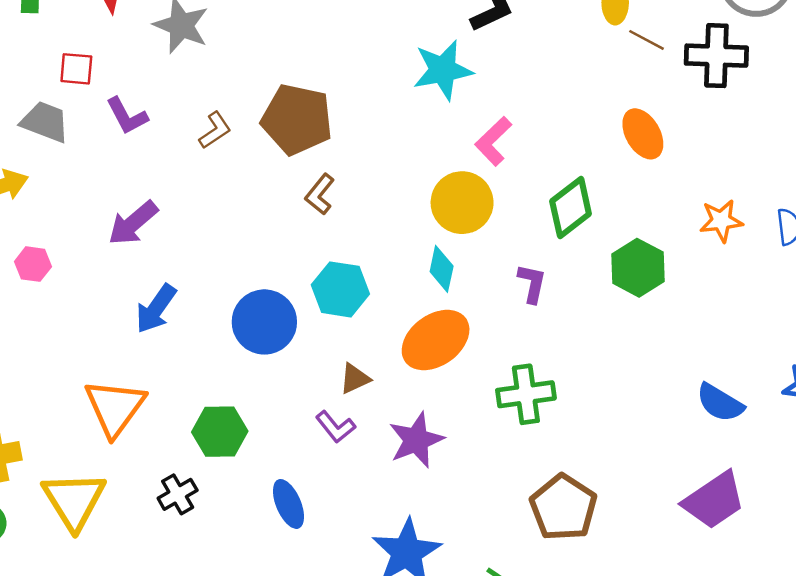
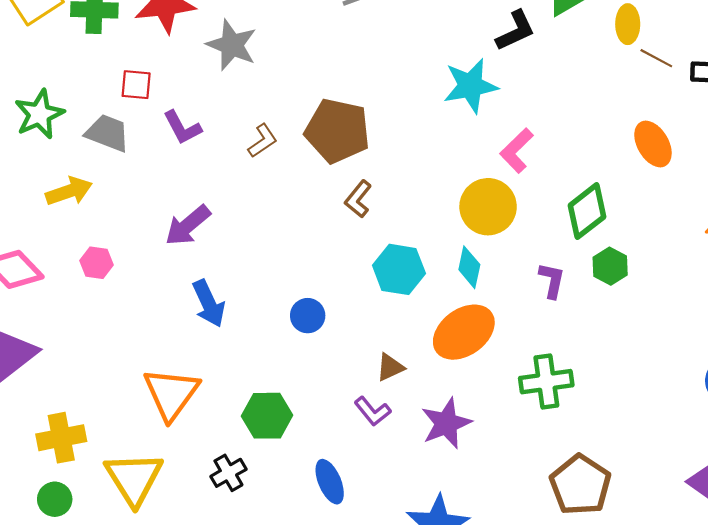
green hexagon: (638, 268) -> (610, 266), moved, size x0.7
cyan hexagon: (340, 289) -> (399, 269), moved
blue arrow: (156, 309) -> (209, 303), turned -60
blue circle: (264, 322) -> (308, 316), size x0.6

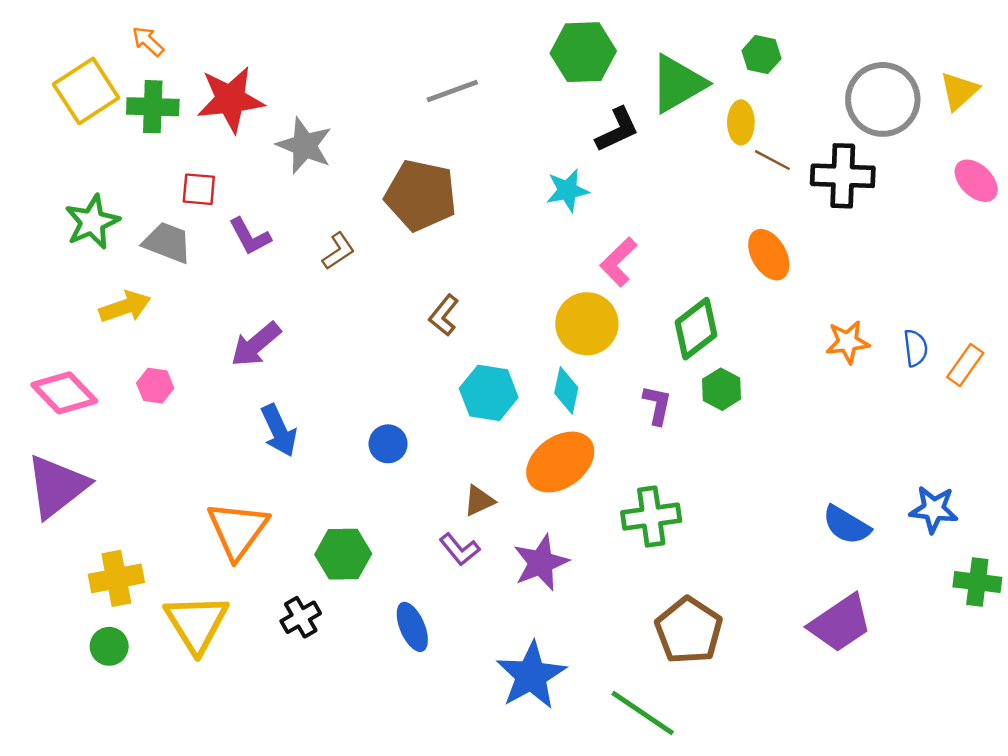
cyan star: (470, 86) -> (567, 190), size x0.7
brown pentagon: (337, 131) -> (421, 195), moved

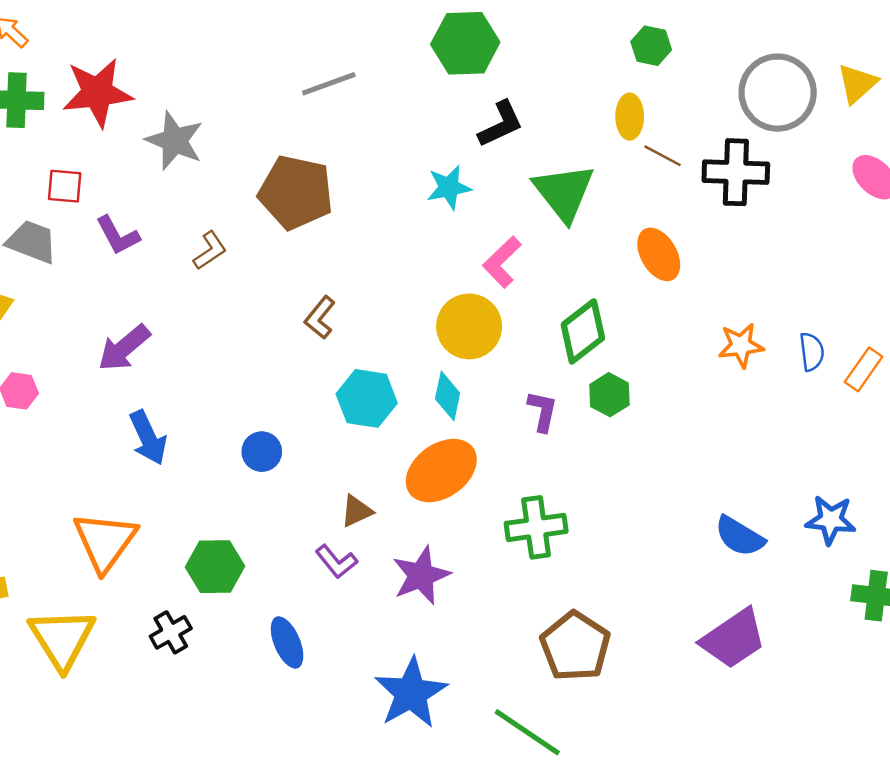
green triangle: (678, 84) -> (564, 192), moved, turned -38

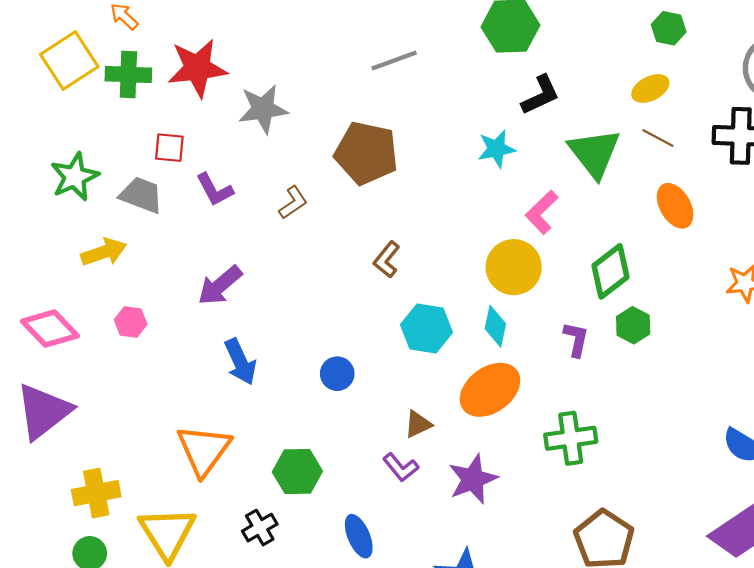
yellow ellipse: (630, 117) -> (650, 88), turned 63
gray star: (175, 141) -> (263, 109), turned -30
brown line: (663, 156) -> (658, 138), moved

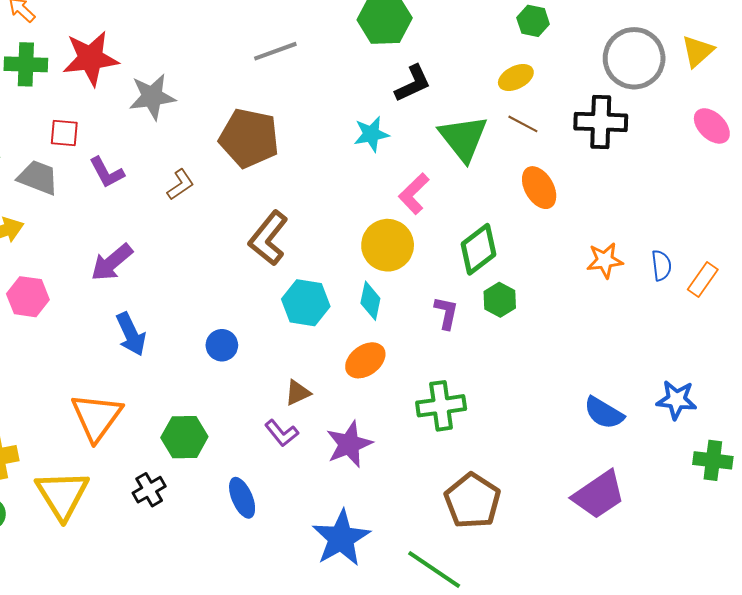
brown L-shape: (387, 260) -> (268, 238), size x1.6
pink hexagon: (131, 322) -> (28, 297), size x1.4
orange ellipse: (490, 390) -> (365, 360), size x0.7

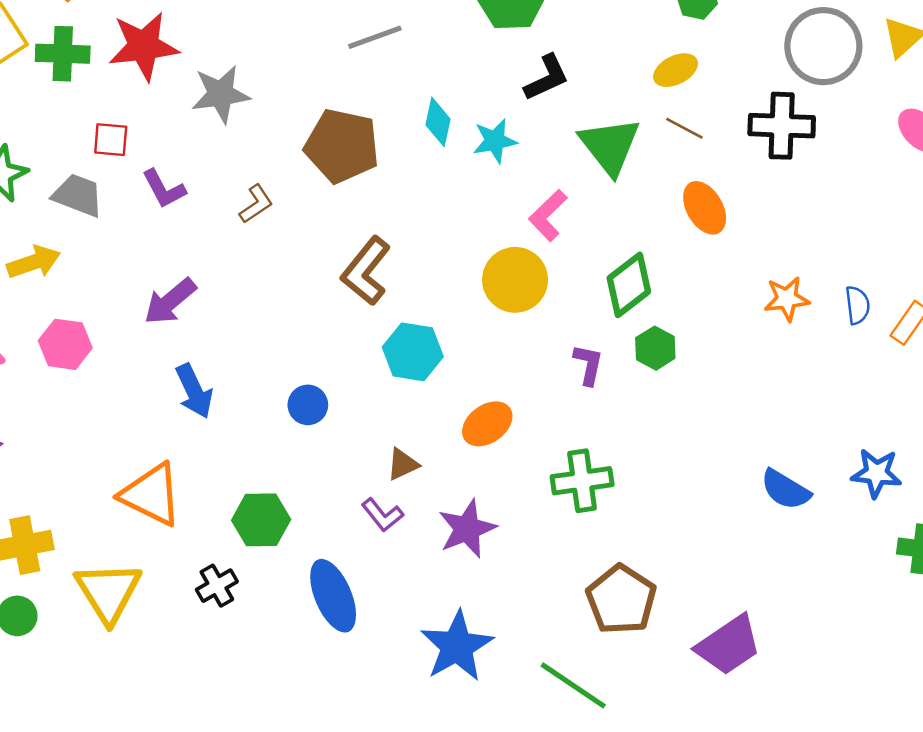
cyan diamond: (370, 301) -> (438, 122), moved
orange triangle: (97, 417) -> (151, 495), turned -40
purple trapezoid: (599, 495) -> (729, 645), moved
blue ellipse: (242, 498) -> (333, 596), size x1.4

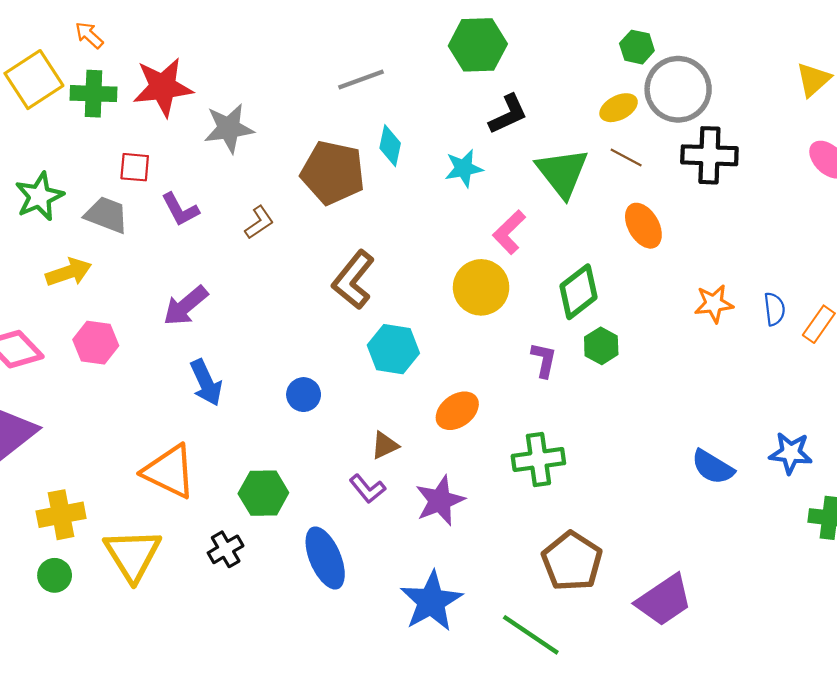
gray circle: (823, 46) -> (678, 89), moved
cyan diamond: (438, 122) -> (390, 146), moved

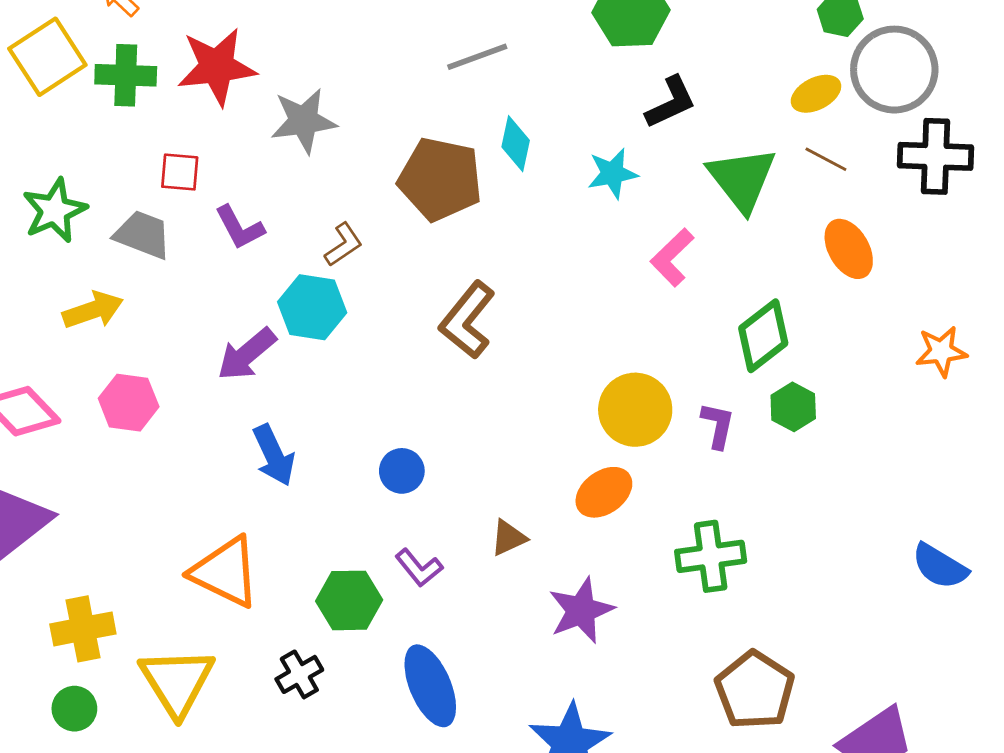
yellow circle: (481, 287) -> (635, 410), moved
cyan hexagon: (393, 349) -> (312, 307), moved
purple L-shape: (367, 489) -> (419, 568), moved

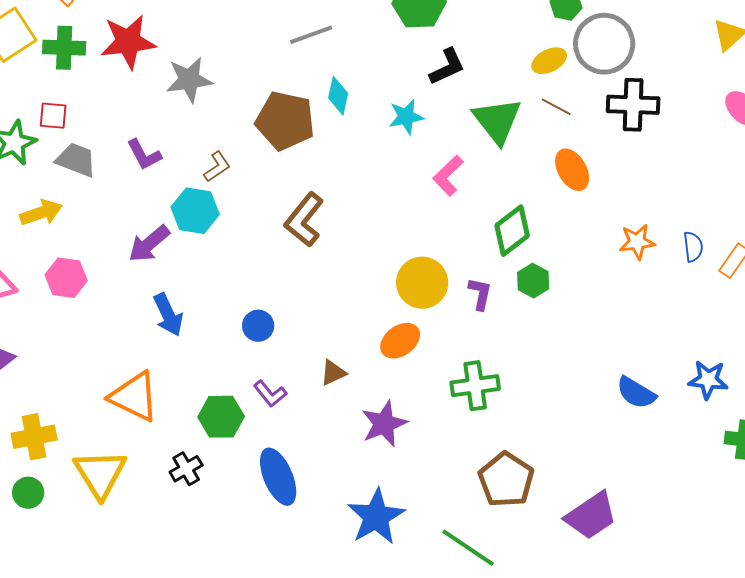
red square: (180, 172) -> (53, 116), moved

